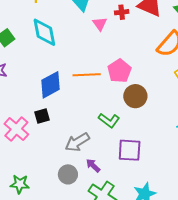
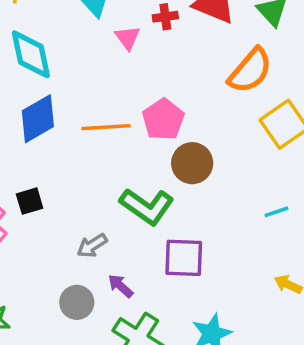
blue diamond: (51, 85) -> (38, 119), moved
green L-shape: (109, 120) -> (147, 206), size x1.4
gray arrow: (77, 142) -> (92, 246), size x0.7

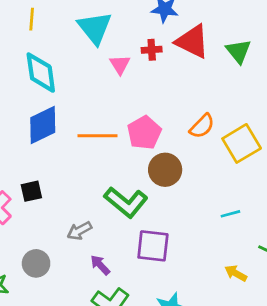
orange semicircle: (250, 71) -> (202, 126), moved, size x0.7
gray circle: (77, 302) -> (36, 263), moved

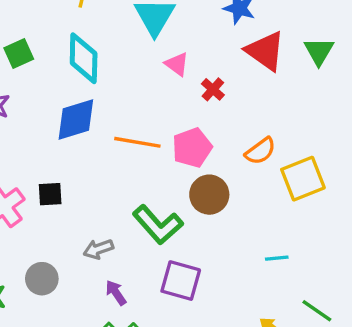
red cross: (152, 50) -> (213, 89), moved, turned 36
green triangle: (238, 51) -> (319, 51), moved
pink triangle: (120, 65) -> (177, 64), turned -30

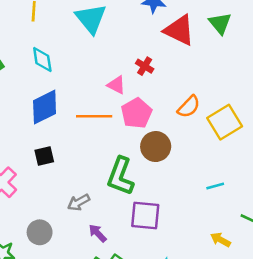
cyan diamond: (84, 58) -> (42, 60), size x0.7
pink triangle: (177, 64) -> (116, 85), moved
black square: (50, 194) -> (44, 156), moved
green L-shape: (158, 225) -> (120, 176), turned 72

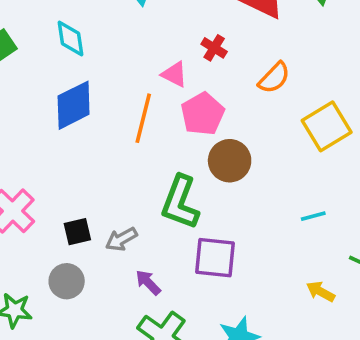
orange semicircle: (189, 107) -> (274, 78), moved
orange line: (94, 116) -> (143, 118), turned -76
black square: (44, 156) -> (77, 232), moved

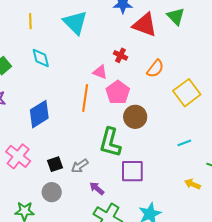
blue diamond: (74, 105) -> (39, 114), moved

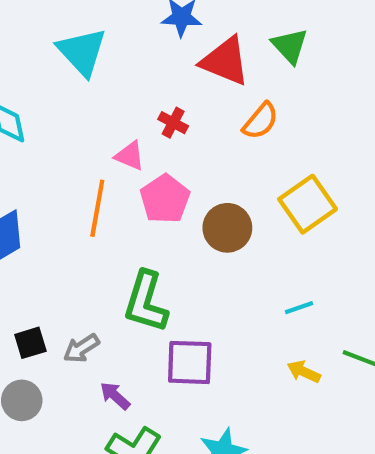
orange semicircle: (155, 69) -> (261, 121), moved
brown circle: (135, 117) -> (227, 228), moved
yellow arrow: (192, 184) -> (304, 372), moved

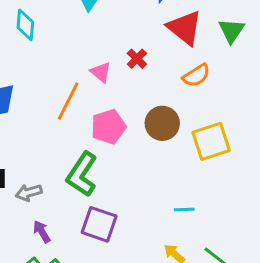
pink pentagon: (165, 199) -> (108, 127), moved
brown circle: (227, 228) -> (162, 123), moved

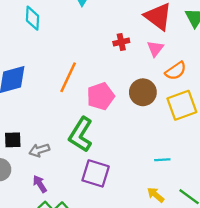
red cross: (137, 59) -> (121, 42), turned 35
pink triangle: (101, 72) -> (155, 49), moved, turned 30
orange semicircle: (196, 75) -> (176, 71), moved
purple arrow: (42, 232) -> (40, 184), moved

